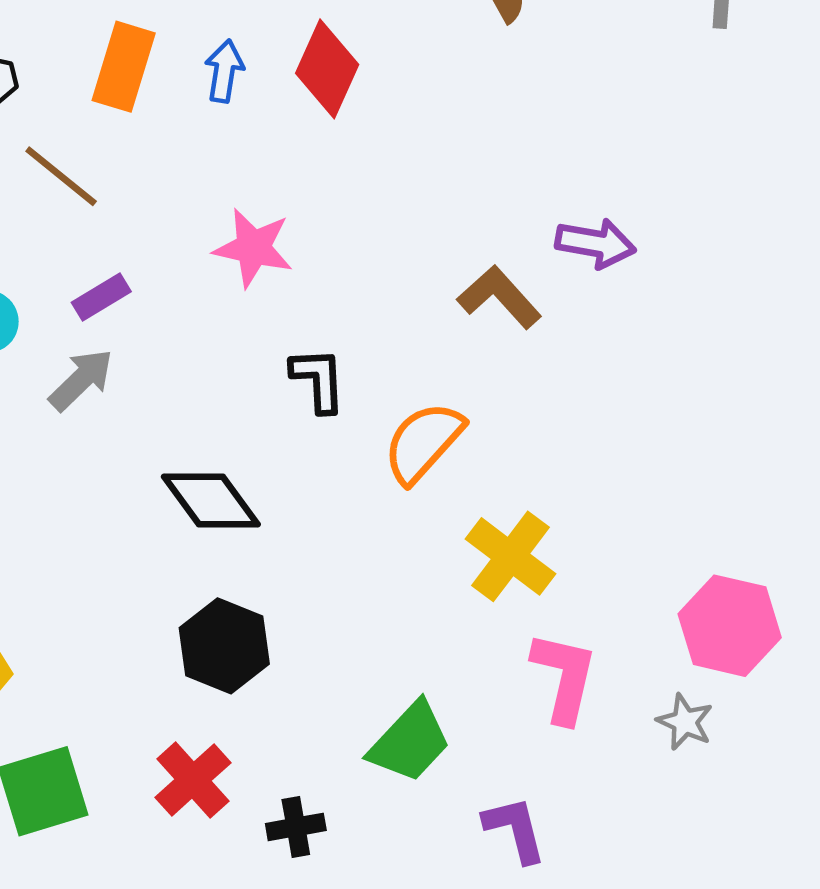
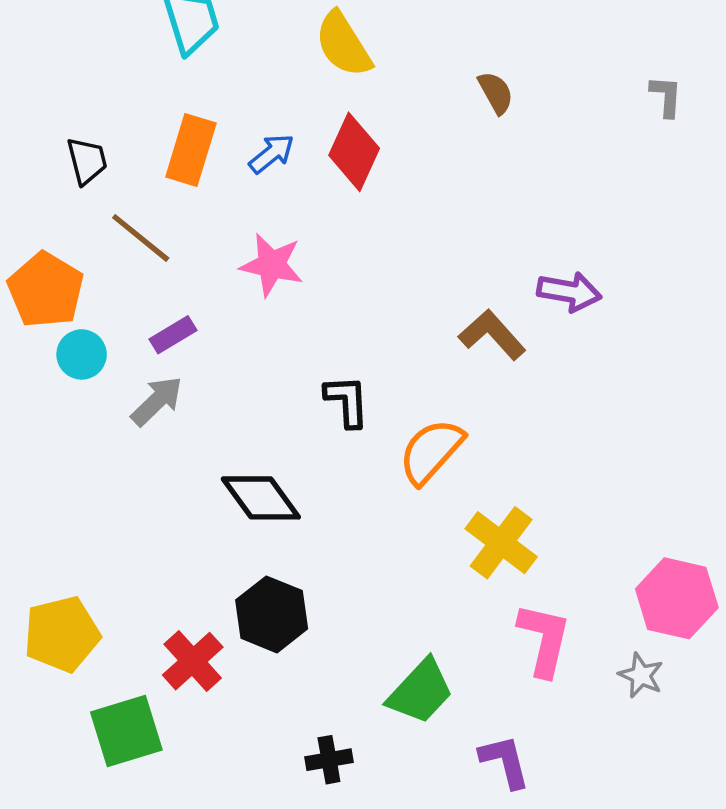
blue arrow: (224, 71) -> (272, 154), turned 42
pink star: (253, 248) -> (272, 265), moved
red cross: (193, 780) -> (193, 661), moved

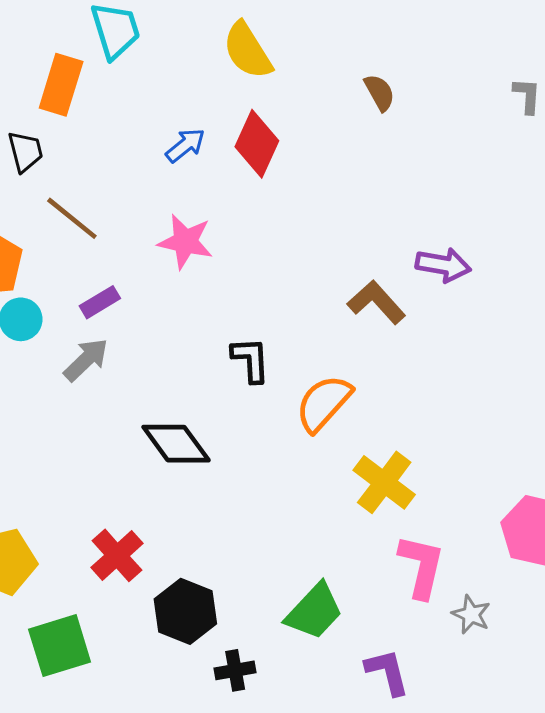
orange rectangle: (191, 150) -> (61, 85), moved
black hexagon: (272, 614) -> (185, 611), moved
red cross: (193, 661) -> (117, 555), moved
gray star: (641, 675) -> (471, 614), moved

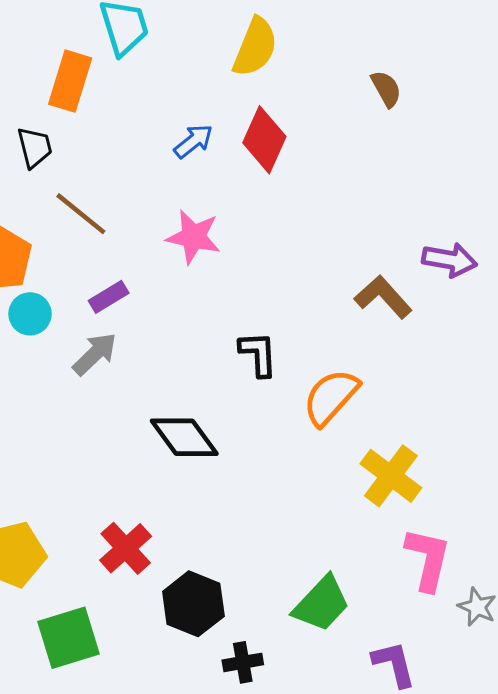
yellow semicircle: (247, 51) -> (255, 47), turned -126

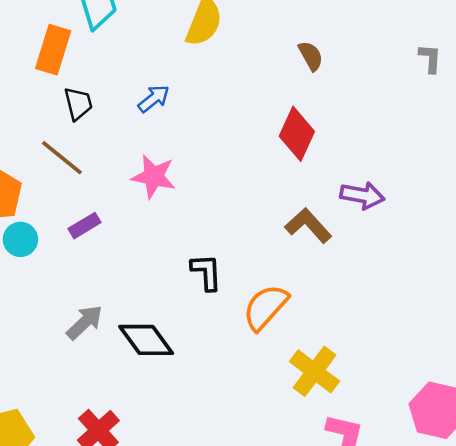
red diamond: (264, 140) -> (297, 134), moved
black trapezoid: (35, 147) -> (78, 104), moved
gray arrow: (95, 354) -> (85, 322), moved

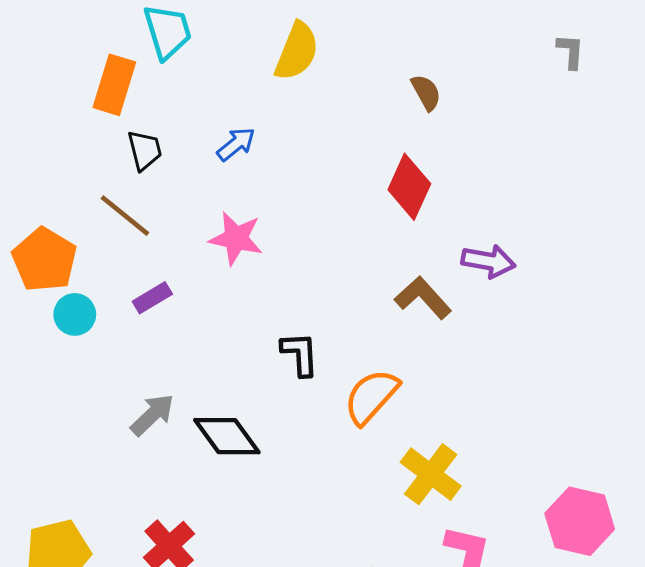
gray L-shape: (430, 58) -> (571, 51), moved

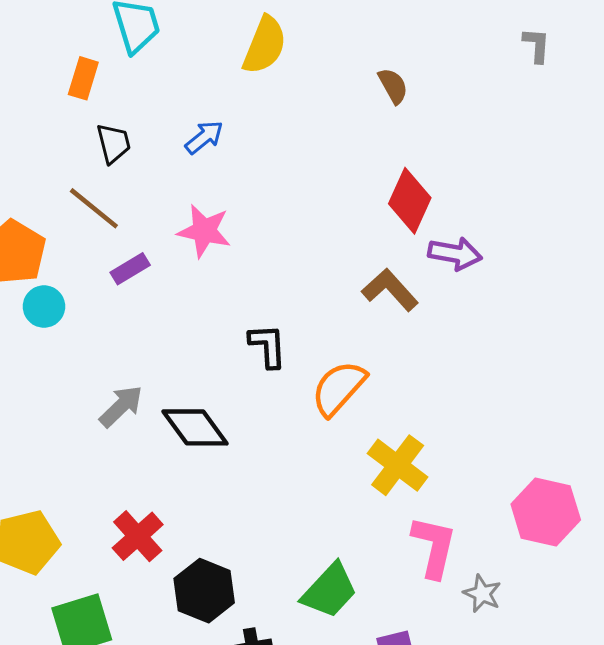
orange rectangle: (114, 85) -> (83, 78), size x0.7
red diamond: (409, 187) -> (410, 201), moved
purple rectangle: (152, 298) -> (130, 269), moved

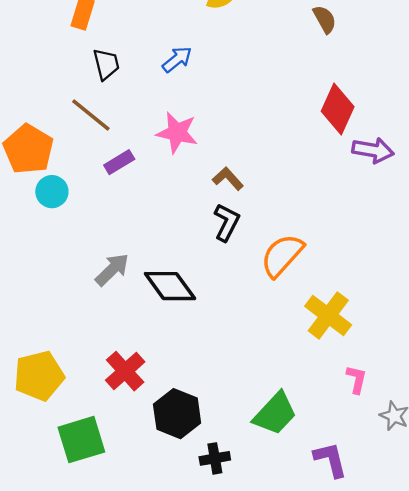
brown L-shape: (390, 290) -> (228, 179), moved, size x0.7
black L-shape: (268, 346) -> (227, 222), turned 30
pink L-shape: (434, 547) -> (356, 379), size x0.6

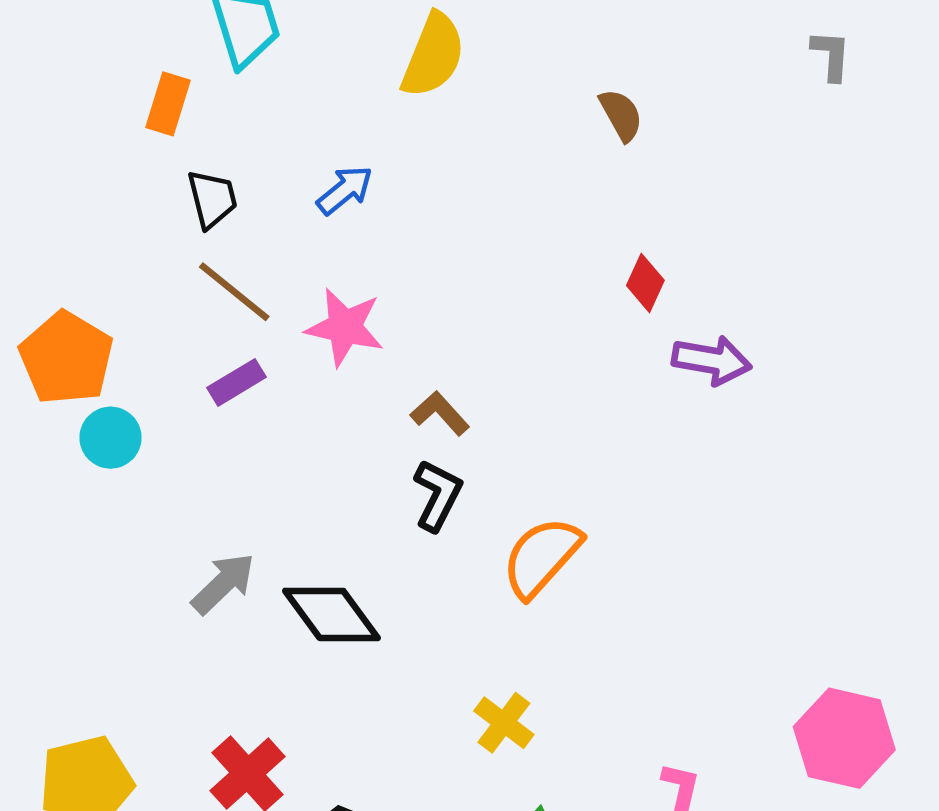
red diamond: (338, 109) -> (645, 283), size x0.6
brown line: (91, 115) -> (234, 292), moved
yellow cross: (328, 316) -> (504, 723), moved, size x0.7

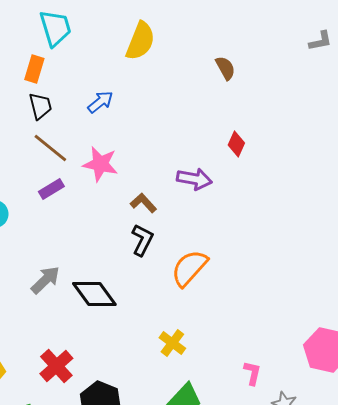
gray L-shape: (831, 55) -> (320, 41), turned 75
orange rectangle: (168, 104) -> (34, 69), moved
purple arrow: (712, 360) -> (194, 179), moved

